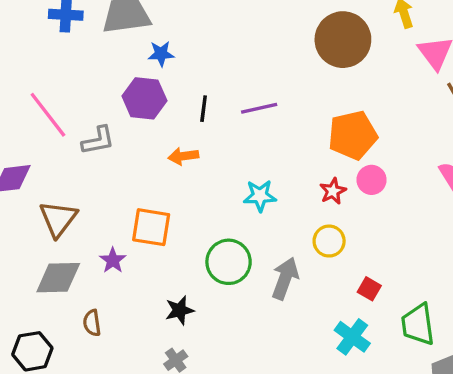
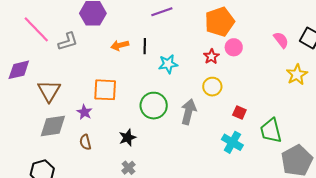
black line: (204, 109) -> (145, 46), moved
brown semicircle: (92, 323) -> (85, 142), moved

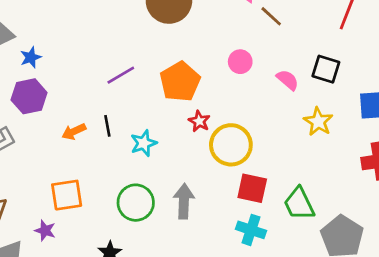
orange pentagon: (220, 22) -> (180, 82), moved
pink circle: (234, 47) -> (240, 62), moved
yellow circle: (212, 87) -> (231, 145), moved, size x1.6
red square: (239, 113) -> (252, 188), size x1.6

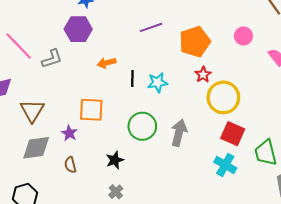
black line: (107, 126) -> (132, 78), moved

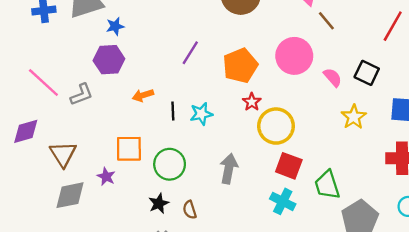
purple line: (151, 27) -> (190, 53), turned -35
pink circle: (243, 36) -> (294, 56), size x1.8
green circle: (142, 126) -> (170, 164), moved
brown semicircle: (70, 165) -> (190, 210), moved

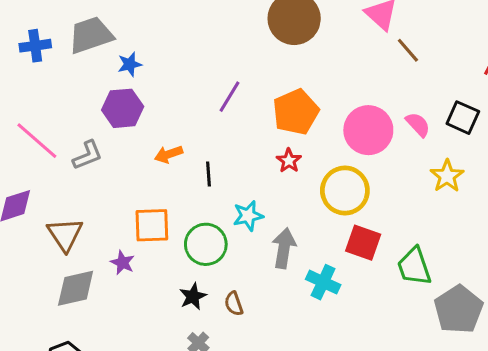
pink circle: (294, 56) -> (368, 130), moved
red star: (252, 102) -> (289, 161), moved
cyan star: (201, 114) -> (248, 216), moved
cyan cross: (283, 201) -> (323, 282), moved

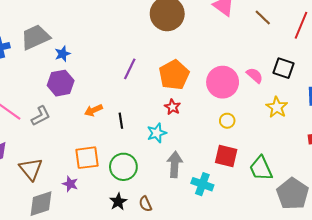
brown line: (408, 50) -> (263, 17), moved
yellow circle: (345, 191) -> (227, 121), moved, size x0.5
cyan star: (248, 216) -> (157, 133), moved

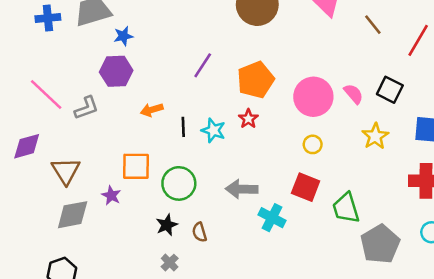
cyan star: (157, 133) -> (213, 130), moved, turned 30
gray arrow: (175, 164) -> (242, 189), turned -100

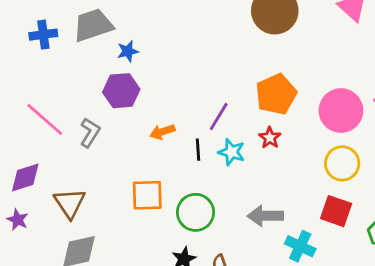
purple line: (203, 65) -> (219, 117), moved
gray L-shape: (86, 108) -> (90, 133), turned -36
yellow circle: (313, 144) -> (342, 163), size x1.6
purple star: (111, 195) -> (18, 220), moved

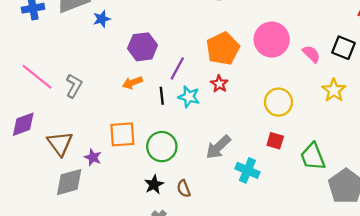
purple hexagon: (121, 91) -> (143, 47), moved
pink circle: (341, 111) -> (272, 40), moved
red square: (336, 211) -> (275, 141), size x0.7
gray arrow: (265, 216) -> (218, 147), turned -40
purple star: (18, 220) -> (93, 157), moved

